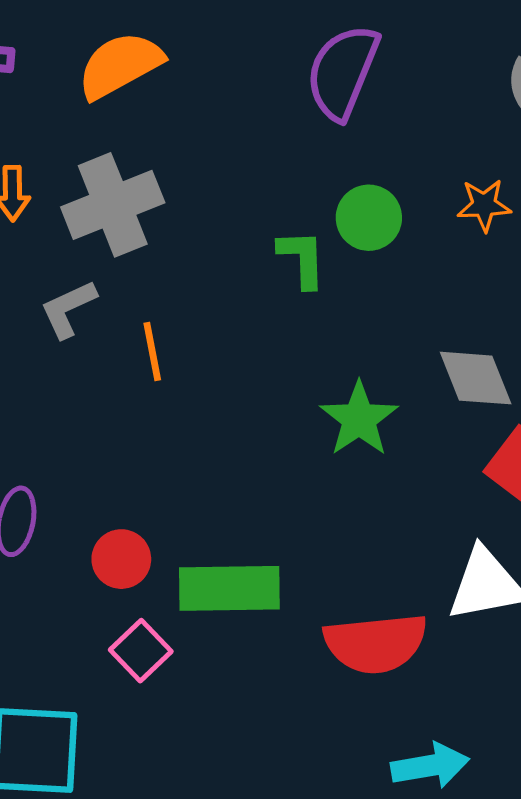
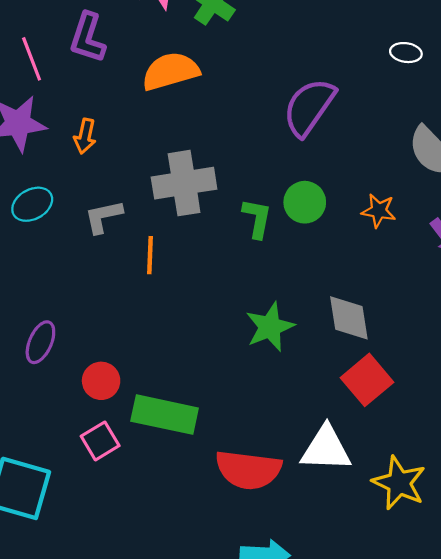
gray cross: (113, 205) -> (184, 183), moved

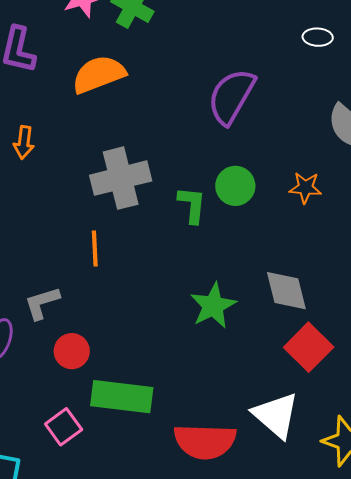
gray L-shape: (103, 217) -> (42, 303), moved
red circle: (101, 381) -> (72, 351), moved
white triangle: (326, 449) -> (276, 415), turned 44

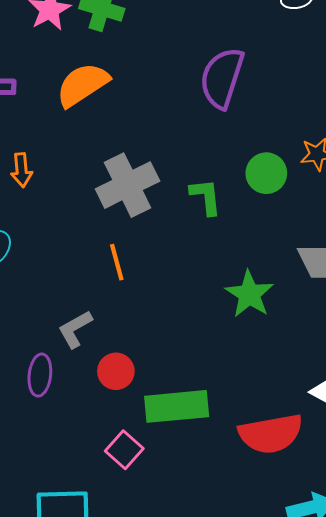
green circle: (235, 186) -> (266, 173), moved

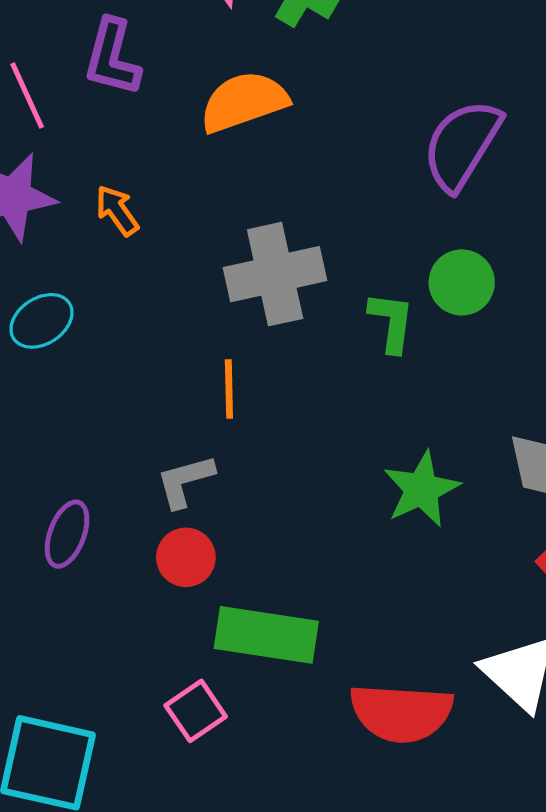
orange arrow: (22, 170) -> (117, 210), turned 136
green circle: (266, 173) -> (462, 282), moved
gray L-shape: (75, 329) -> (185, 481), moved
pink square: (124, 450) -> (196, 711), moved

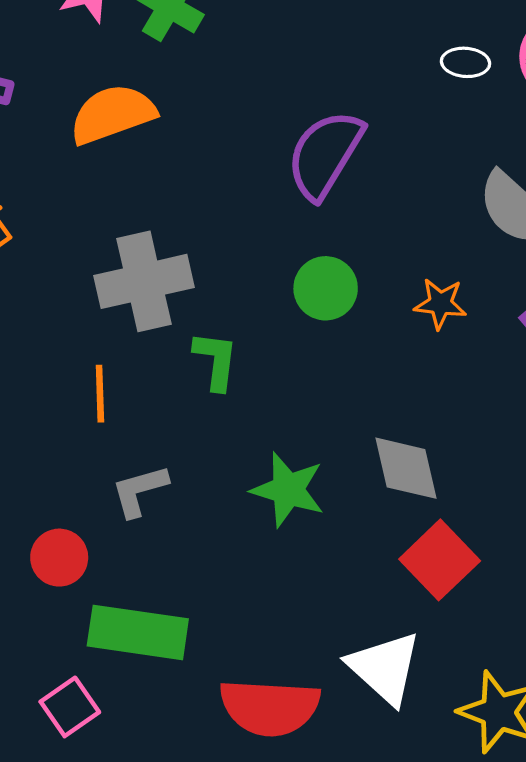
green L-shape: (391, 322) -> (216, 361), moved
gray L-shape: (185, 481) -> (139, 491), moved
green star: (422, 489) -> (288, 490), turned -30

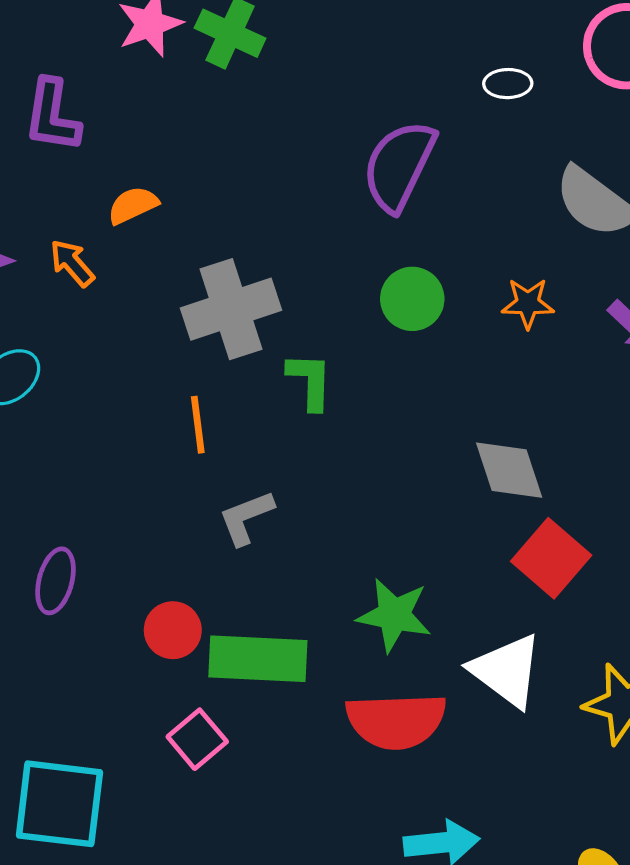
white ellipse: (466, 62) -> (508, 84), moved
orange semicircle: (112, 114) -> (133, 205), moved, size x0.6
green star: (288, 490) -> (394, 615), moved
red circle: (59, 558) -> (173, 630), moved

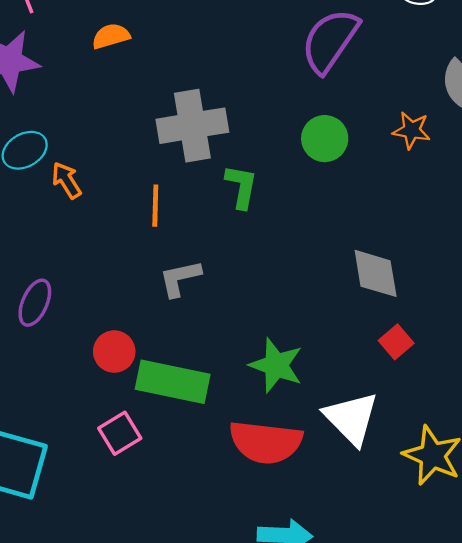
orange semicircle: (133, 205) -> (111, 36), moved
orange arrow: (72, 263) -> (66, 180), moved
orange star: (528, 303) -> (412, 130), moved
red square: (551, 558) -> (396, 342), size x0.6

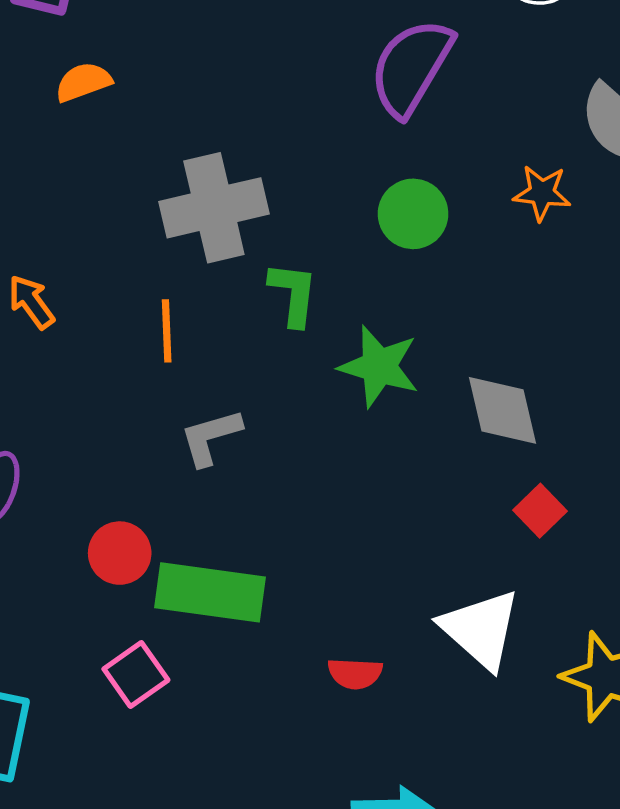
green star: (276, 365) -> (379, 366), moved
red semicircle: (266, 442) -> (355, 673), size x0.5

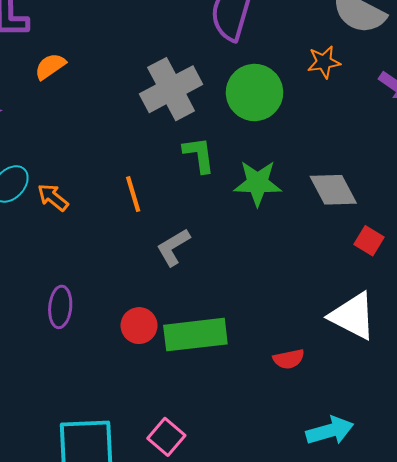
gray cross: (214, 208) -> (171, 89), moved
green circle: (413, 214) -> (255, 92), size x1.4
pink square: (136, 674) -> (166, 437), moved

